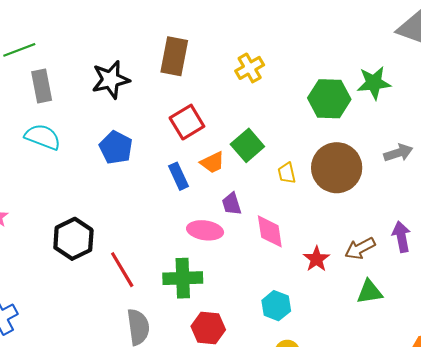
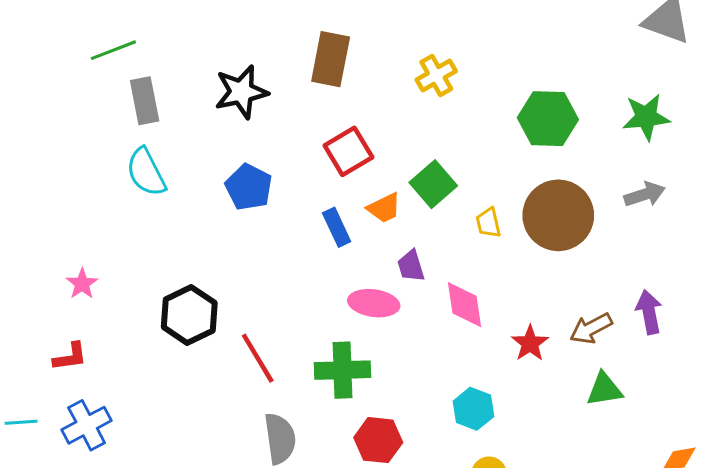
green star: (374, 83) -> (646, 117), moved
cyan semicircle: (43, 137) -> (146, 172), turned -138

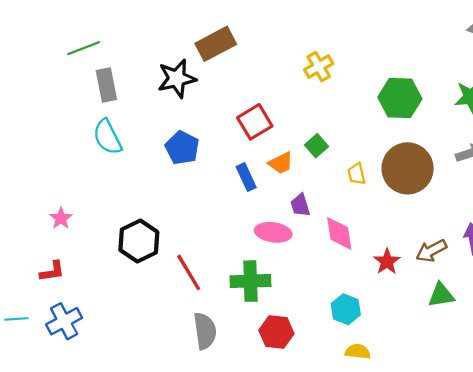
brown rectangle: (331, 59) -> (216, 44), moved, turned 51
green square: (433, 184) -> (317, 146), size x0.7

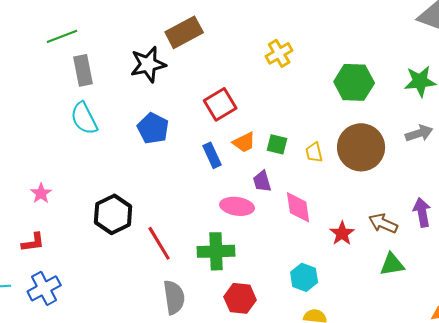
green square: (317, 146) -> (277, 144), moved, turned -35
brown arrow: (431, 251) -> (383, 223), turned 52

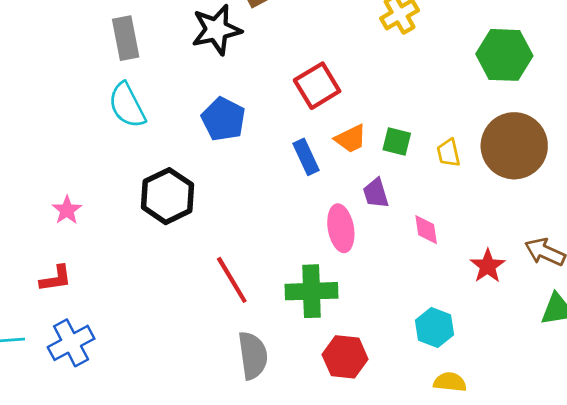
pink ellipse: (237, 206) -> (341, 228), turned 72
pink diamond: (298, 207) -> (426, 230), size x0.7
black hexagon: (113, 214) -> (168, 196), moved

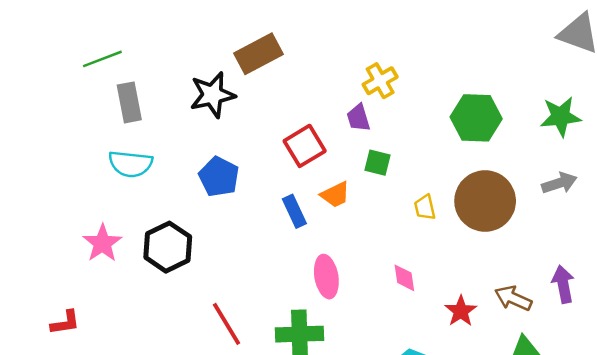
cyan semicircle: (127, 105) -> (131, 164), turned -57
green square: (397, 142) -> (378, 163), moved
purple trapezoid: (376, 193) -> (358, 118), moved
pink star: (67, 210) -> (102, 243), moved, size x1.4

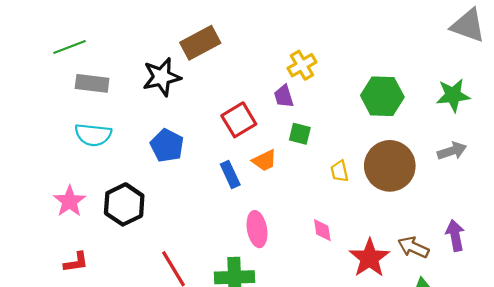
gray rectangle: (129, 102) -> (92, 83), turned -72
red star: (461, 311) -> (369, 258), size x1.5
red L-shape: (65, 323) -> (76, 262), moved

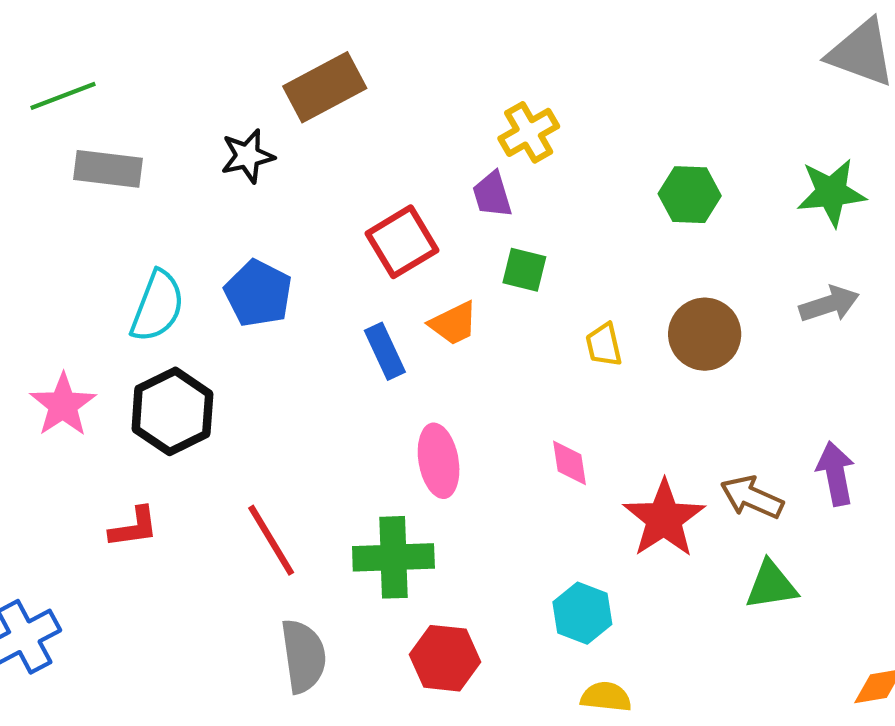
black star: (162, 77) -> (248, 156), size x0.7
green hexagon: (382, 96) -> (690, 195), size x0.7
cyan semicircle: (93, 135) -> (157, 306), moved, turned -75
brown circle: (390, 166) -> (705, 334), size x0.7
red L-shape: (76, 262) -> (134, 527), moved

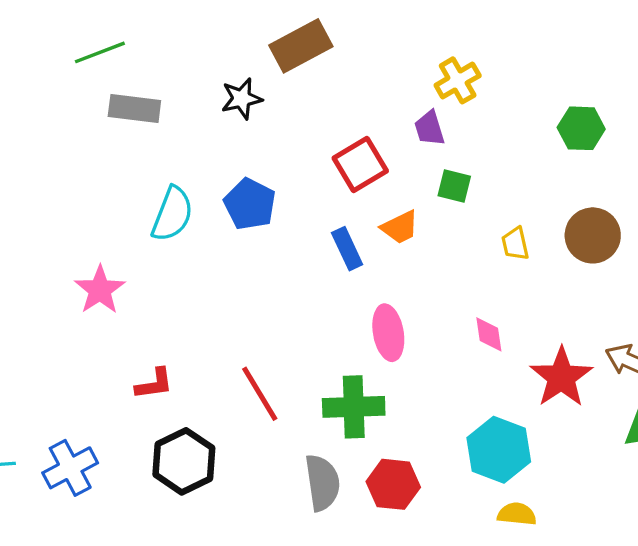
black hexagon: (172, 411) -> (184, 461), moved
cyan hexagon: (582, 613) -> (499, 450), size x1.4
gray semicircle: (303, 656) -> (322, 483), moved

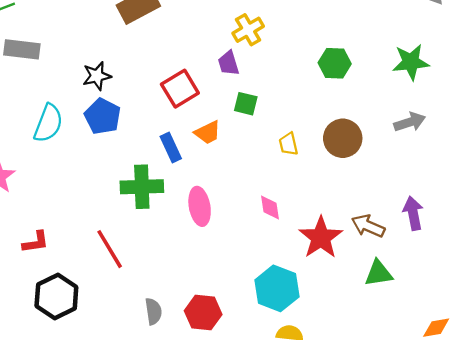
black star: (242, 99) -> (97, 76), moved
green cross: (354, 407) -> (142, 187), moved
gray semicircle: (322, 483) -> (153, 311), size x0.7

